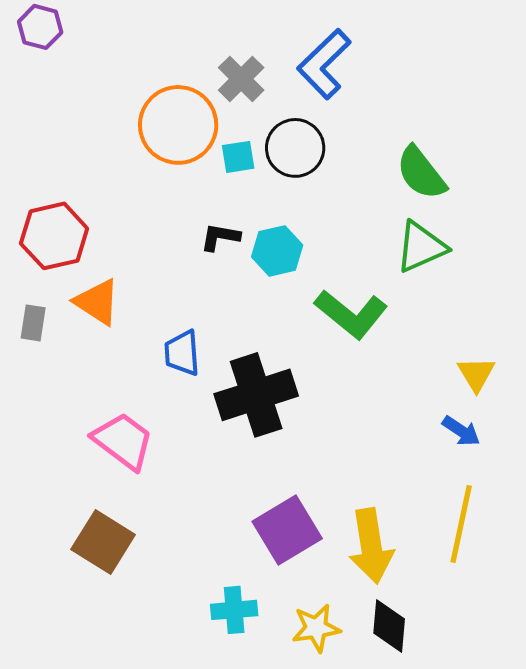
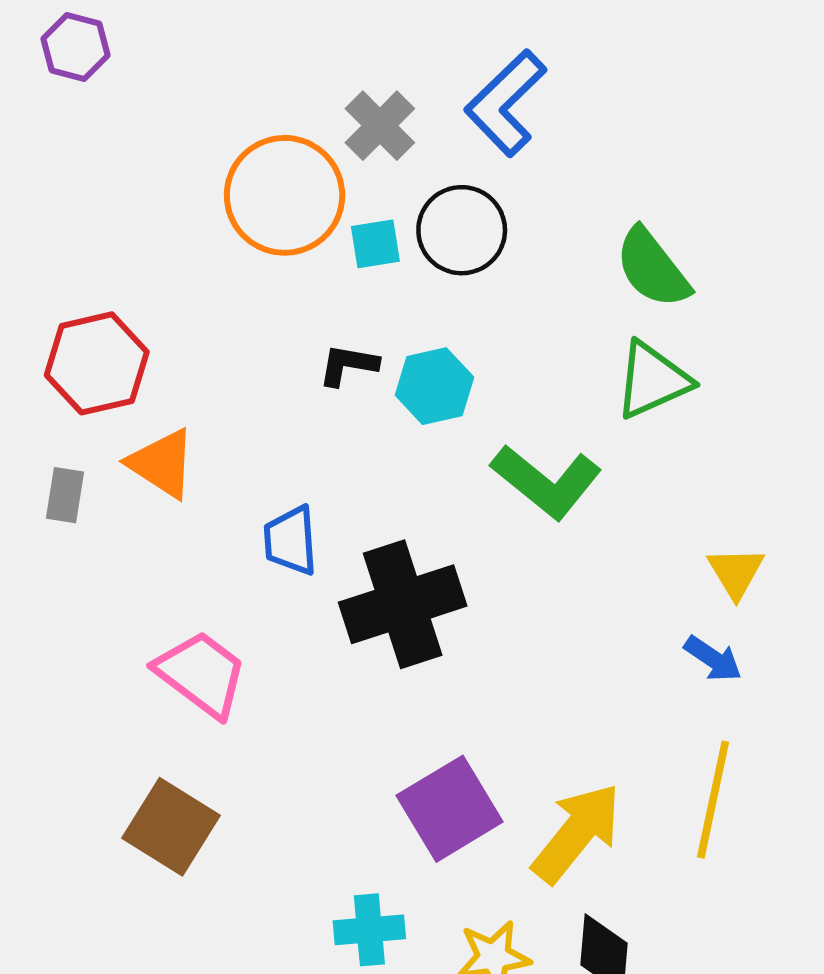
yellow arrow: (371, 546) -> (577, 833), turned -132

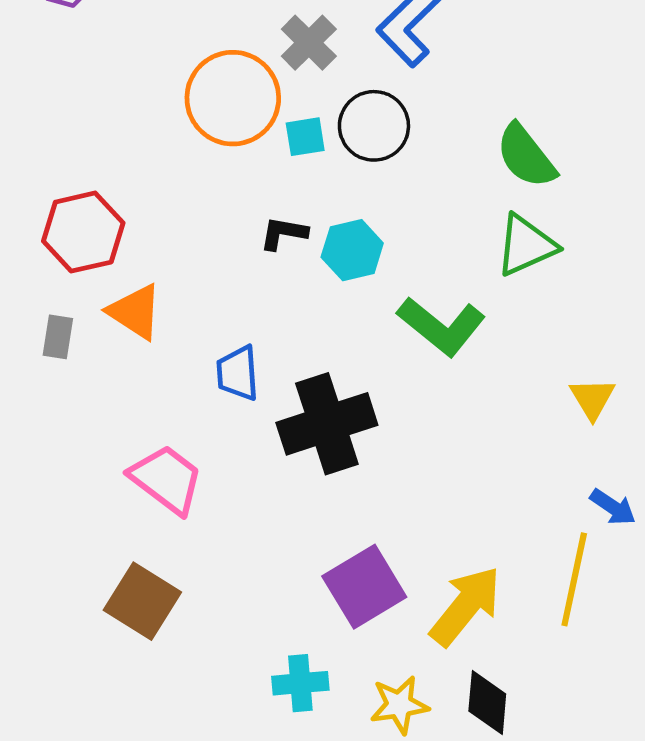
blue arrow: (713, 659) -> (613, 507), moved

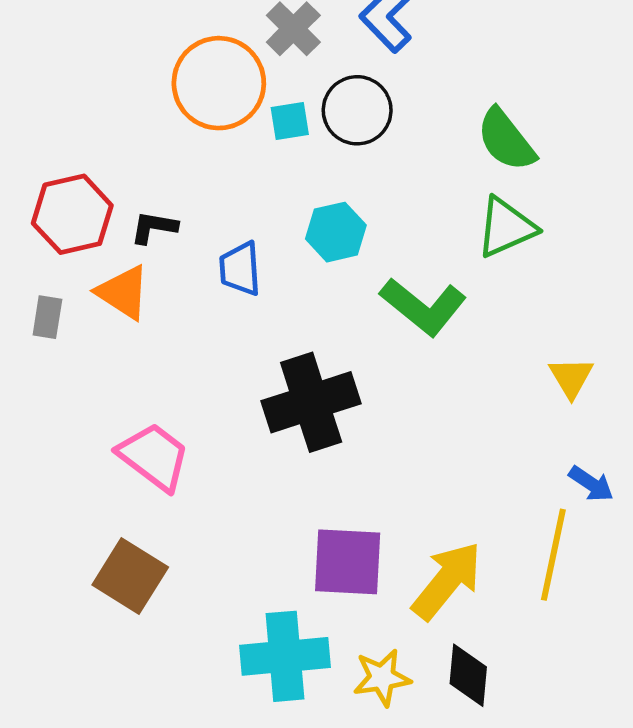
black L-shape: (283, 233) -> (154, 227), moved
blue trapezoid: (238, 373) -> (240, 269), moved
purple square: (364, 587) -> (348, 562), turned 34
cyan cross: (300, 683) -> (285, 656), size x1.6

